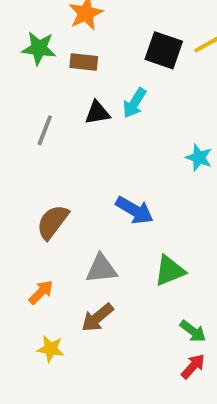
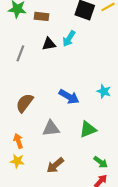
cyan star: (199, 158) -> (104, 91), moved
orange arrow: (41, 292) -> (18, 141), turned -64
brown arrow: (97, 318) -> (55, 165), moved
yellow star: (51, 349) -> (17, 161), moved

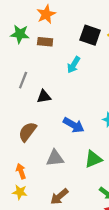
black triangle: (49, 44) -> (44, 97), moved

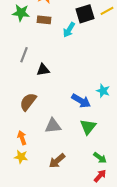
black square: (90, 35) -> (85, 14), turned -36
cyan arrow: (74, 65) -> (69, 30), moved
blue arrow: (74, 125) -> (81, 101), moved
green triangle: (93, 159) -> (88, 127), turned -30

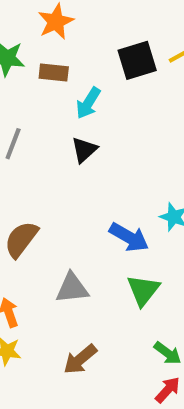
cyan arrow: (69, 30) -> (88, 103), moved
black triangle: (43, 70) -> (84, 150), moved, turned -32

